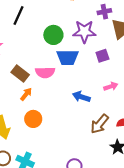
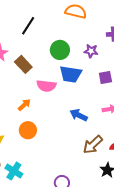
purple star: (84, 32) -> (91, 51), size x0.6
brown rectangle: (20, 73) -> (23, 64), moved

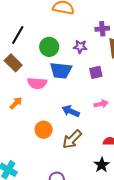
black line: (28, 26) -> (18, 35), moved
orange circle: (28, 130) -> (44, 130), moved
brown arrow: (93, 145) -> (72, 139), moved

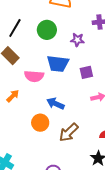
green circle: (49, 47) -> (47, 30), moved
purple square: (96, 72) -> (86, 72), moved
blue arrow: (71, 111) -> (55, 104), moved

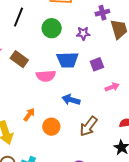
black line: (15, 28) -> (18, 17), moved
orange arrow: (13, 96) -> (29, 115), moved
orange circle: (40, 123) -> (51, 127), moved

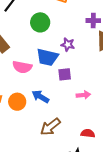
purple star: (83, 33) -> (68, 45), moved
purple square: (97, 64) -> (65, 74), moved
orange circle: (51, 127) -> (17, 102), moved

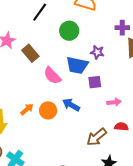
pink semicircle: (22, 67) -> (52, 76), turned 36
brown arrow: (50, 127) -> (97, 137), moved
red semicircle: (88, 133) -> (121, 127), moved

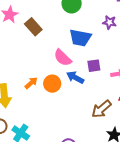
purple star: (97, 52) -> (109, 22), moved
pink semicircle: (52, 76) -> (63, 58), moved
purple square: (95, 82) -> (94, 66), moved

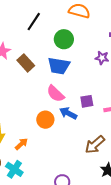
blue trapezoid: (80, 38) -> (59, 66), moved
orange arrow: (31, 83) -> (21, 144), moved

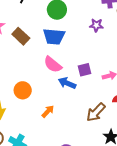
orange circle: (45, 120) -> (23, 90), moved
orange arrow: (21, 144) -> (48, 111), moved

